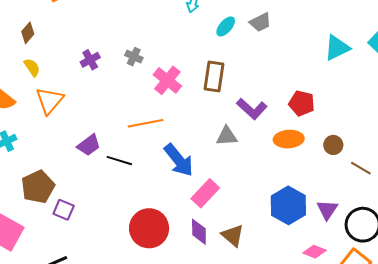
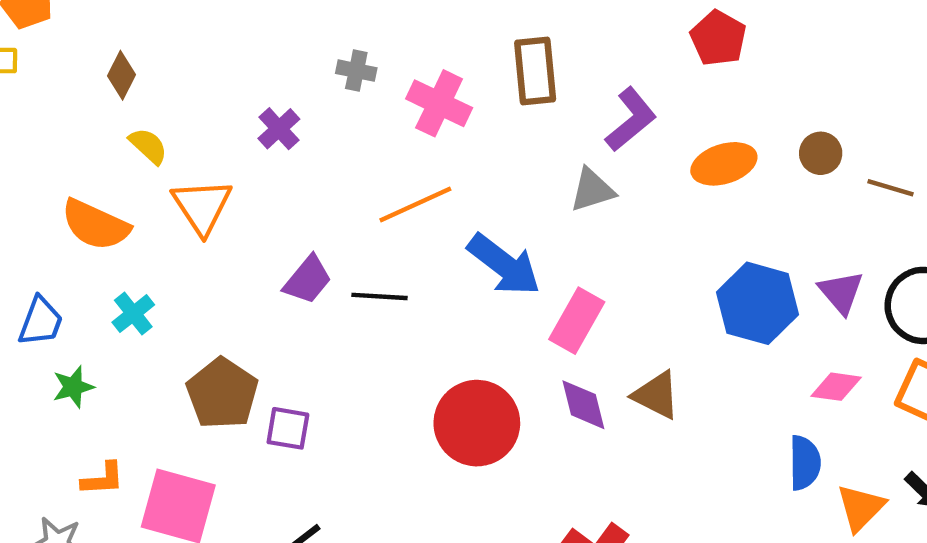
purple cross: (90, 60) -> (279, 129), moved
red pentagon: (302, 103) -> (718, 38), moved, turned 30
purple L-shape: (252, 109) -> (631, 119), turned -68

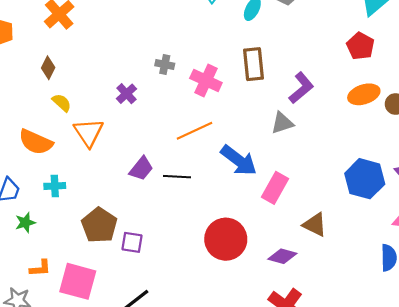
red pentagon: (718, 38) -> (360, 46), moved
orange ellipse: (724, 164) -> (364, 94), moved
cyan cross: (133, 314) -> (55, 186), turned 36
purple diamond: (583, 405) -> (282, 256), moved, turned -60

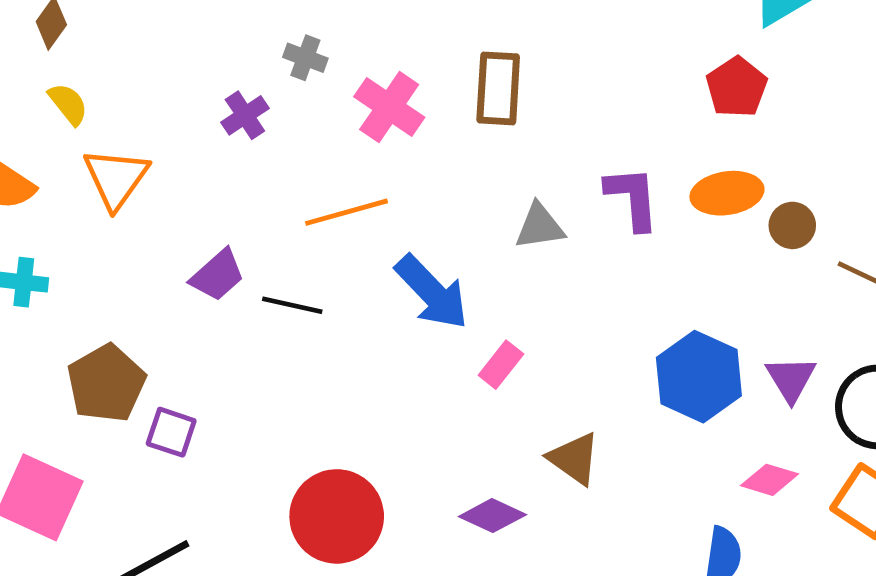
purple L-shape: (301, 88) -> (632, 198), moved, turned -64
purple cross: (126, 94) -> (245, 115), moved
pink rectangle: (275, 188) -> (501, 365), size x0.7
red circle: (226, 239) -> (337, 516), moved

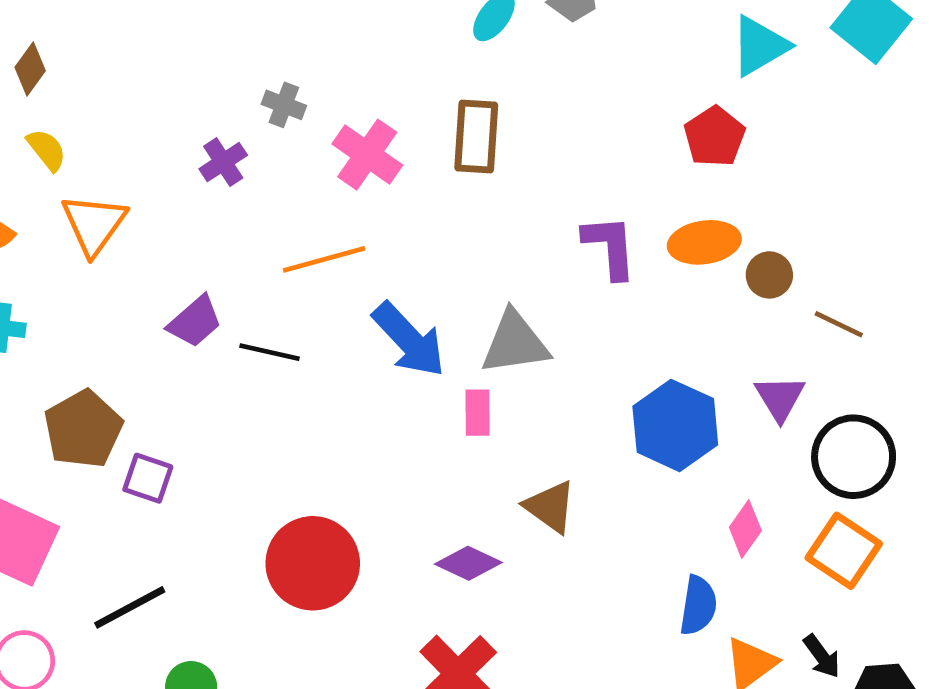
gray triangle: (540, 226) -> (515, 343), moved, size x1.4
pink rectangle: (501, 365) -> (478, 413), turned -39
purple triangle: (791, 379) -> (780, 398), moved
pink diamond: (770, 480) -> (745, 529), turned -72

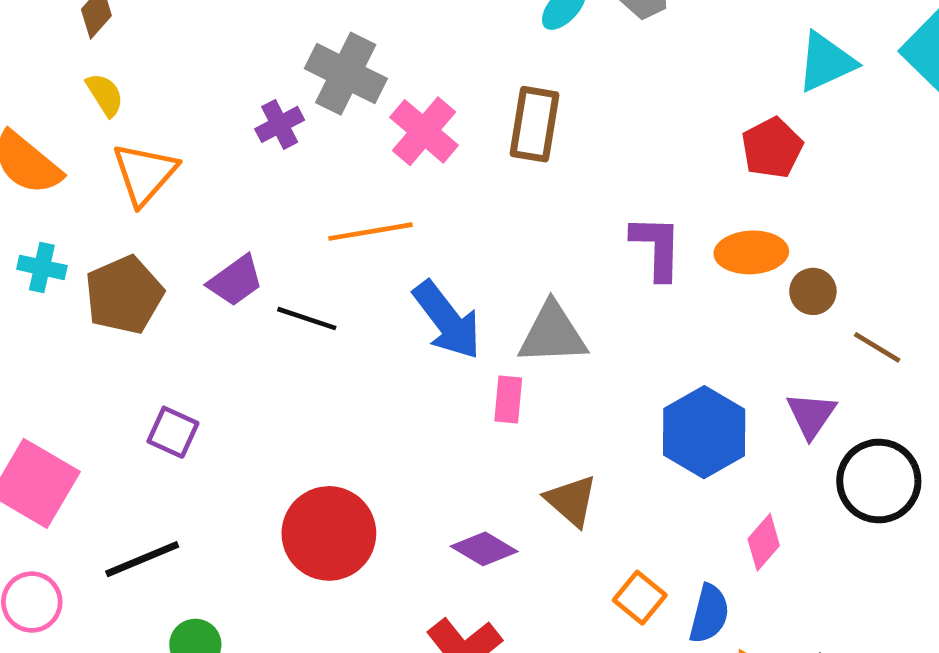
gray cross: (284, 105) -> (346, 74), size x1.8
brown pentagon: (83, 429) -> (124, 295), moved
orange square: (844, 551) -> (640, 598), moved, size x0.7

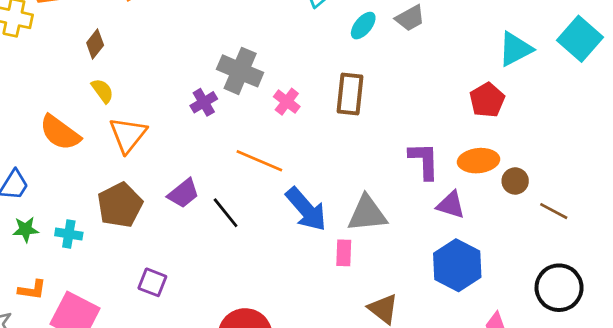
pink cross: (424, 131) -> (287, 102), size x0.7
orange line: (370, 232) -> (259, 161), turned 36
cyan cross: (42, 267) -> (69, 234), moved
black line: (307, 319) -> (226, 213), turned 36
purple triangle: (811, 415) -> (451, 205), moved, turned -44

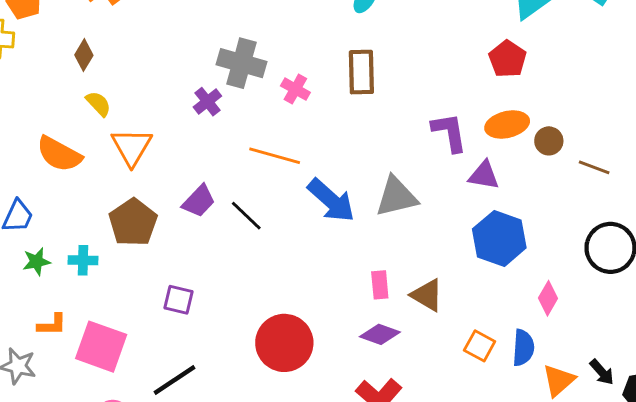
pink rectangle: (344, 253) -> (380, 285), moved

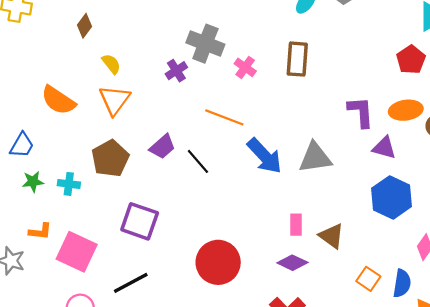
yellow semicircle: (98, 104) -> (111, 64), moved
purple square: (178, 300) -> (140, 221), size x1.6

